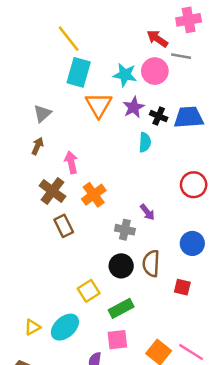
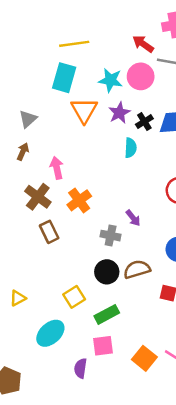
yellow line: (69, 39) -> (74, 44), moved, turned -60
black cross: (159, 116) -> (144, 122), turned 35
brown semicircle: (151, 263) -> (137, 269), turned 70
yellow triangle: (32, 327) -> (18, 298), moved

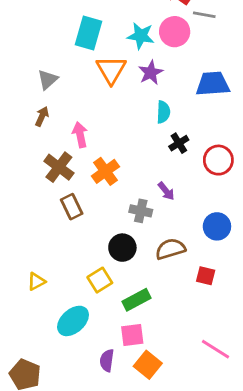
black cross: (144, 122) -> (179, 143), moved
black circle: (107, 272) -> (122, 248), moved
orange square: (144, 358) -> (148, 365), moved

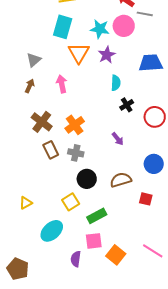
pink arrow: (80, 135) -> (62, 84), moved
gray cross: (141, 211) -> (76, 153), moved
orange square: (148, 365) -> (116, 255), moved

